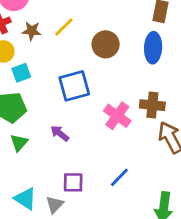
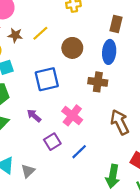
brown cross: (152, 105) -> (98, 82), moved
pink cross: (117, 116) -> (72, 115), moved
purple square: (73, 182) -> (52, 142), moved, turned -35

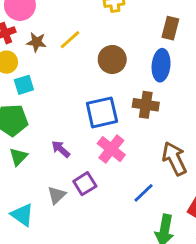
blue square: (47, 79) -> (102, 112), moved
blue line: (79, 152) -> (144, 193), moved
gray triangle: (28, 171) -> (57, 195), moved

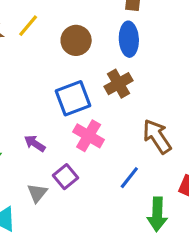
brown cross: (146, 105) -> (118, 84), turned -30

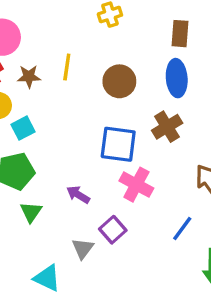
yellow line: (28, 26) -> (67, 67), turned -30
blue square: (73, 98) -> (118, 144), turned 30

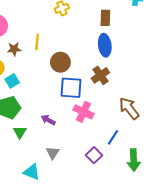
brown circle: (119, 81) -> (60, 62), moved
purple square: (113, 230) -> (94, 155), moved

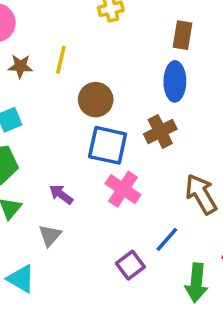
gray triangle: (53, 153) -> (50, 235), moved

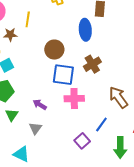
yellow line: (61, 60) -> (28, 19), moved
blue ellipse: (175, 81) -> (85, 30), moved
pink cross: (123, 189) -> (74, 99), turned -30

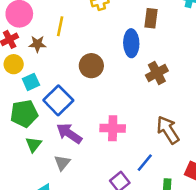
brown cross: (92, 64) -> (157, 73), moved
blue square: (63, 75) -> (58, 100), moved, turned 35
purple arrow: (40, 105) -> (69, 133), size x1.5

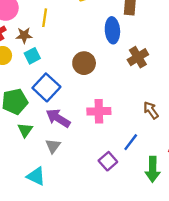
brown circle: (91, 66) -> (84, 63), moved
cyan square: (31, 82) -> (32, 56), moved
brown arrow: (168, 130) -> (151, 110), size x0.7

